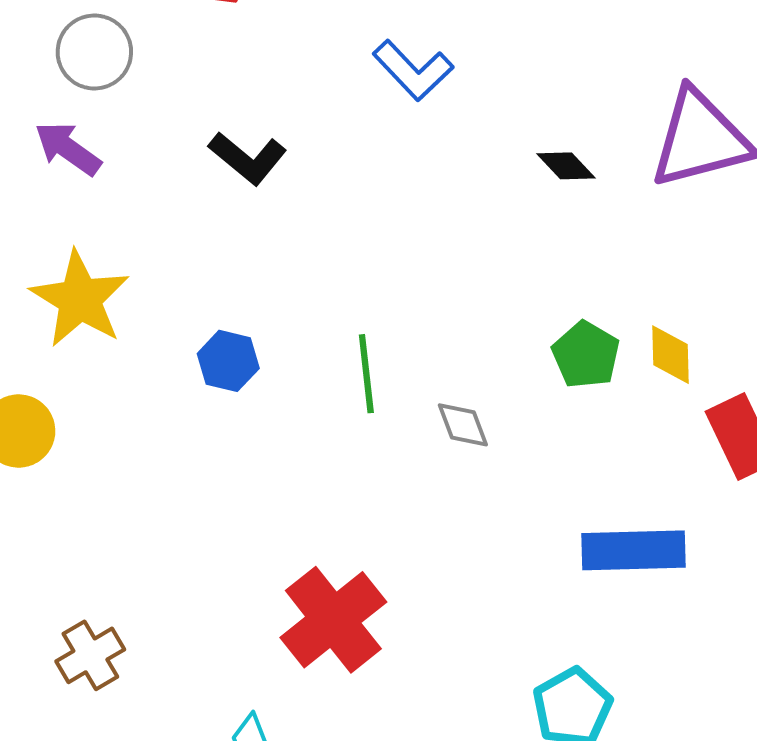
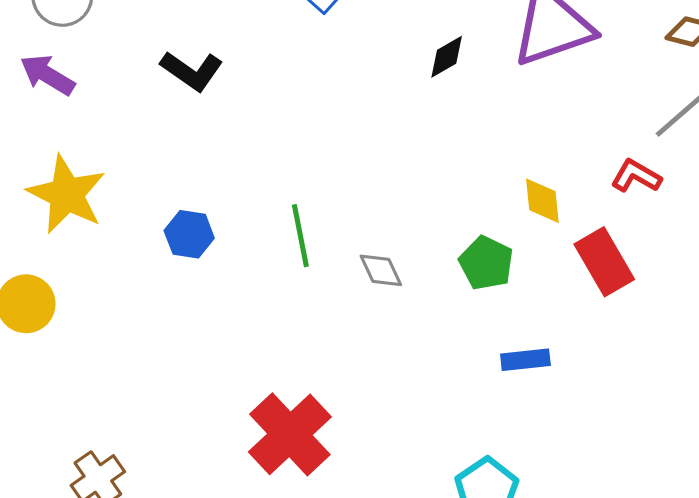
black diamond: (566, 166) -> (447, 57), turned -72
green pentagon: (586, 355) -> (486, 263), moved
blue rectangle: (634, 550) -> (525, 360), size x0.6

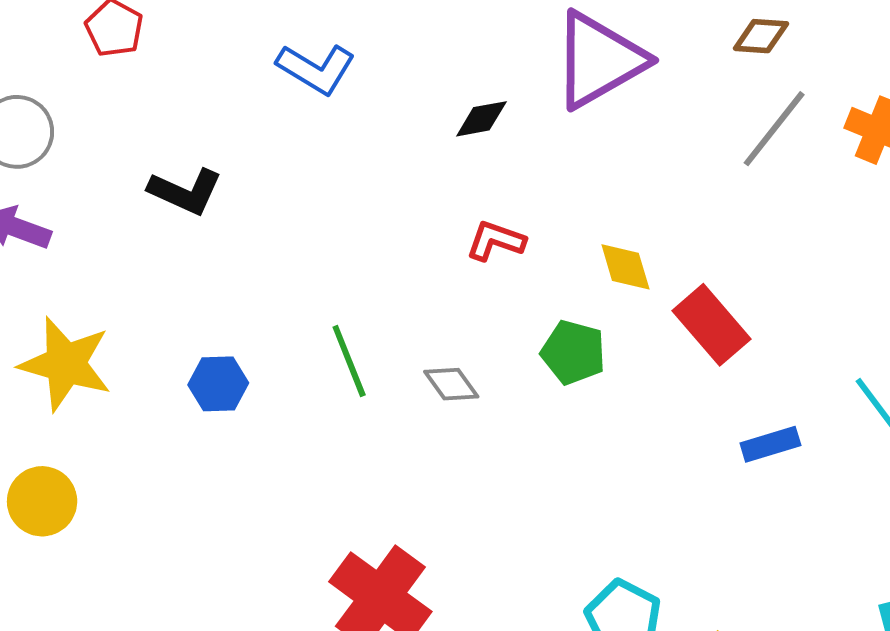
black diamond: (447, 57) -> (481, 119), turned 30
red L-shape: (636, 176) -> (496, 241), moved
blue rectangle: (525, 360) -> (770, 444), moved

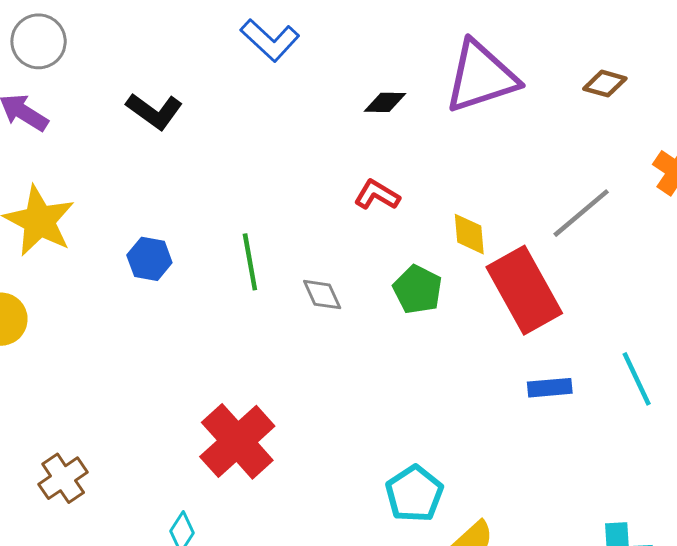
gray line: (774, 129) -> (581, 213), moved
red rectangle: (712, 325) -> (524, 290), size x1.4

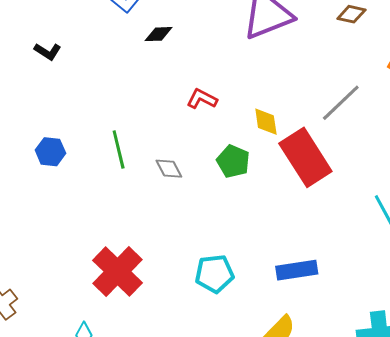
black diamond: (385, 102) -> (158, 34), moved
black L-shape: (154, 111) -> (48, 51), size x0.7
blue rectangle: (550, 388) -> (297, 270), moved, size x1.4
cyan pentagon: (414, 494) -> (215, 274), moved, turned 30

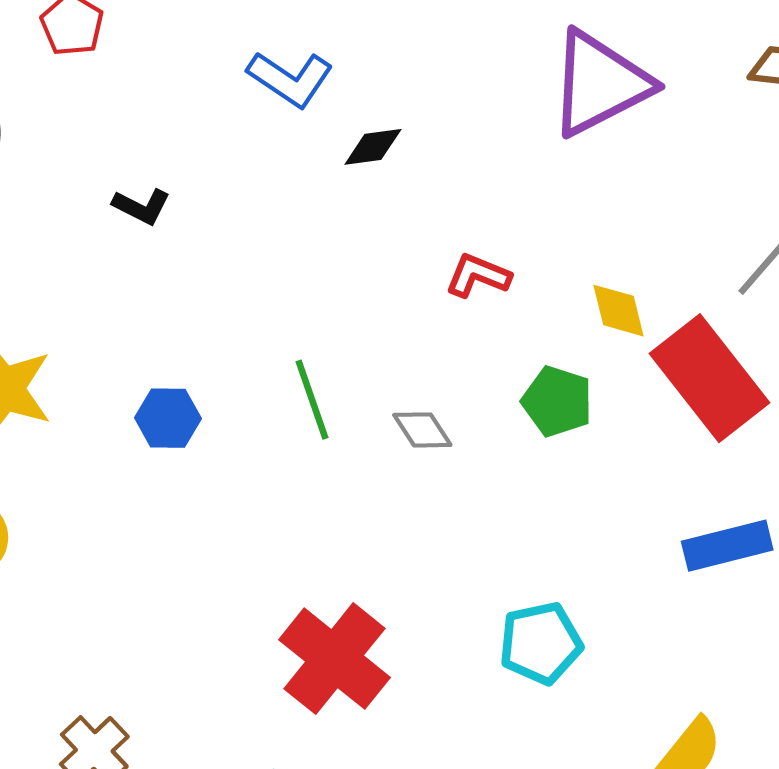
blue rectangle: (297, 270) -> (727, 546), moved

